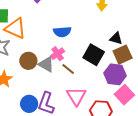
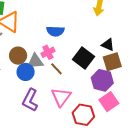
gray triangle: (46, 64) -> (35, 61), turned -42
blue circle: (29, 104) -> (26, 72), moved

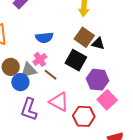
brown square: (112, 62) -> (84, 37), moved, turned -30
pink triangle: (61, 97) -> (59, 102), turned -30

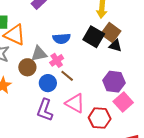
brown square: (84, 37) -> (111, 32), moved
black square: (76, 60) -> (94, 37), moved
gray triangle: (29, 70) -> (39, 54), moved
blue circle: (20, 82) -> (48, 83), moved

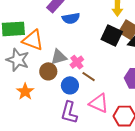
blue semicircle: (62, 39) -> (71, 18), moved

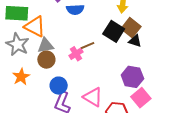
gray triangle: (59, 57) -> (45, 45), moved
brown line: (89, 77) -> (88, 46), moved, turned -64
blue circle: (70, 85) -> (59, 86), moved

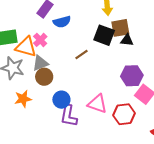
brown square: (131, 28) -> (120, 28), turned -36
pink cross: (76, 54) -> (40, 40), moved
orange star: (21, 77) -> (23, 99), turned 30

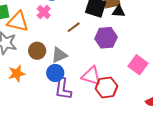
pink cross: (40, 40) -> (44, 12), moved
gray triangle: (40, 63) -> (59, 55), moved
purple hexagon: (132, 76) -> (106, 38), moved
red hexagon: (124, 114) -> (106, 87), moved

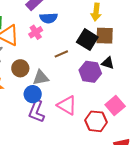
black triangle: (119, 11) -> (108, 63), moved
red hexagon: (106, 87) -> (96, 121), moved

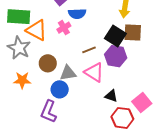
black triangle: (108, 63) -> (111, 96), moved
purple hexagon: (90, 72) -> (116, 56), moved
pink triangle: (67, 105) -> (94, 72), moved
purple L-shape: (37, 111) -> (49, 112), moved

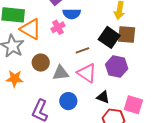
purple hexagon: (116, 56) -> (117, 67), moved
blue circle: (60, 89) -> (68, 101), moved
pink square: (142, 103) -> (133, 105), turned -36

